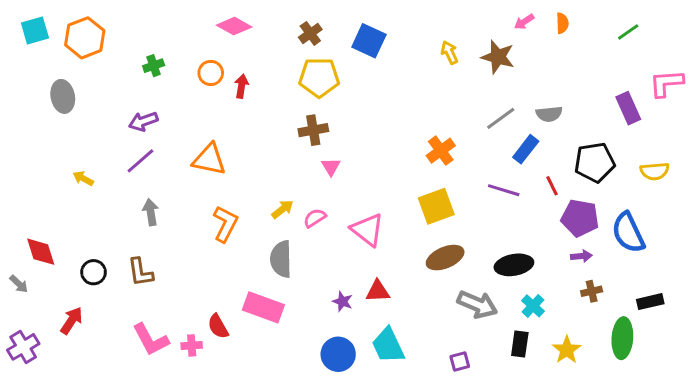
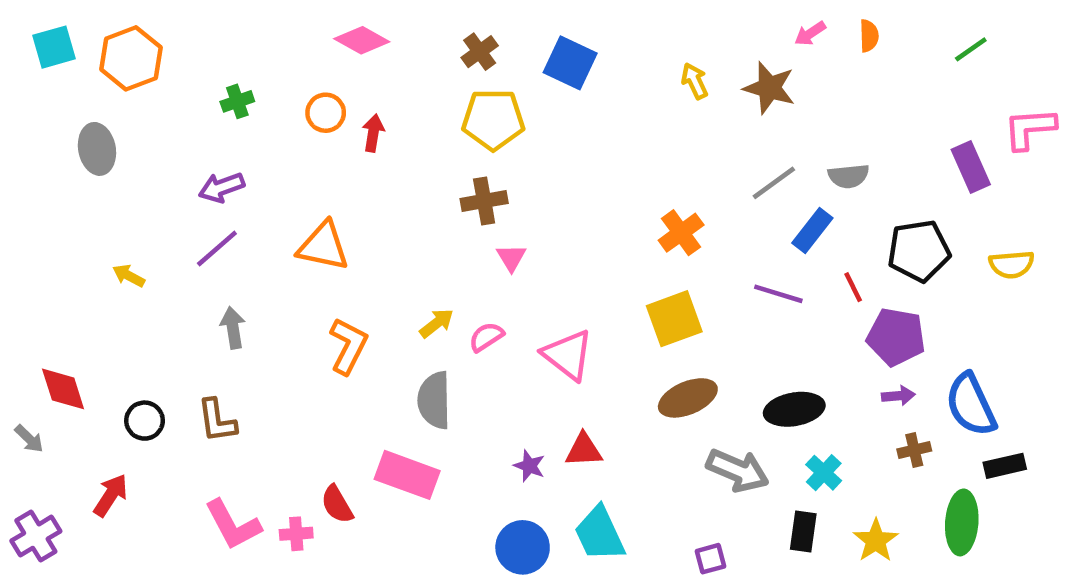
blue semicircle: (628, 233) -> (971, 405), moved

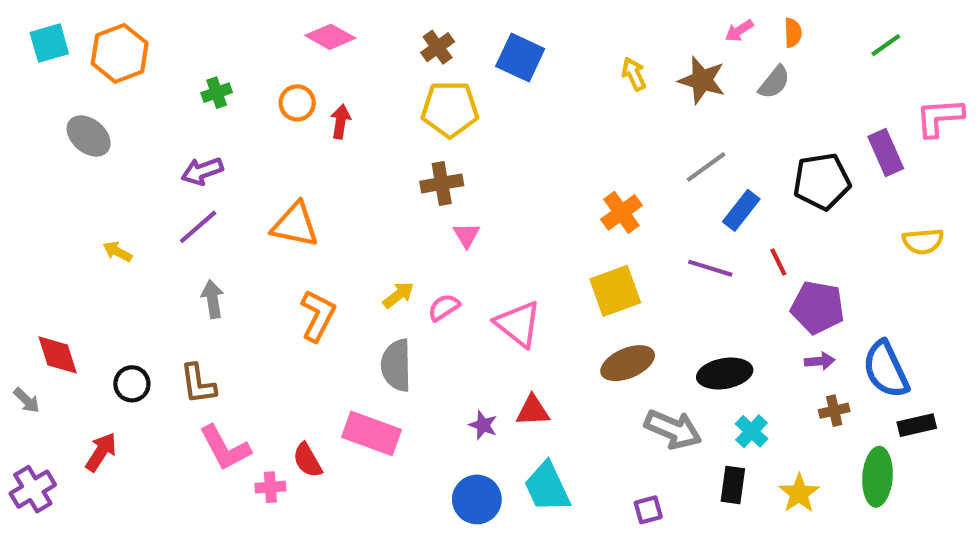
gray ellipse: (97, 149) -> (89, 136), turned -39
gray semicircle: (849, 176) -> (774, 82), moved, turned -45
black pentagon: (919, 251) -> (822, 181), moved
pink L-shape: (233, 525) -> (225, 448), moved

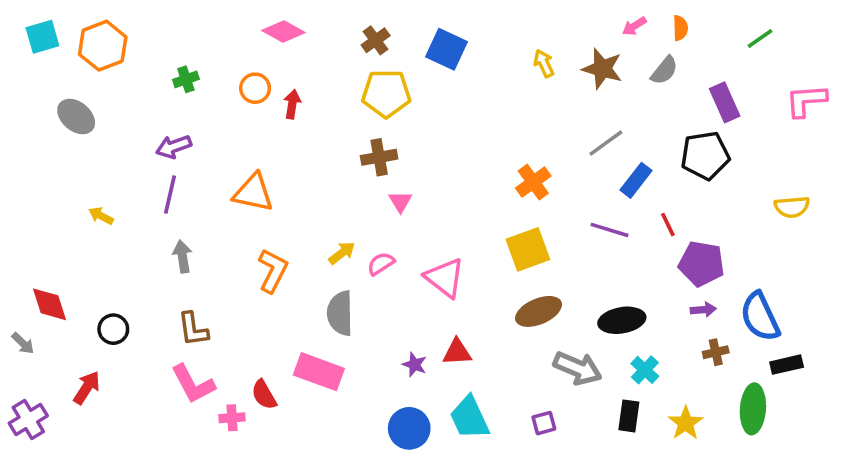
purple rectangle: (886, 152) -> (725, 102), moved
purple line: (198, 227) -> (170, 194), turned -36
brown L-shape: (198, 384) -> (193, 329), moved
purple square: (648, 510) -> (544, 423), moved

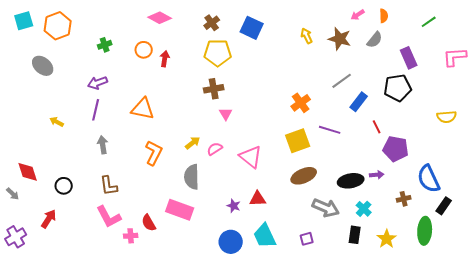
purple line: (609, 230) -> (330, 130), moved
purple arrow: (703, 310) -> (377, 175), moved
black rectangle: (787, 365) -> (444, 206), turned -42

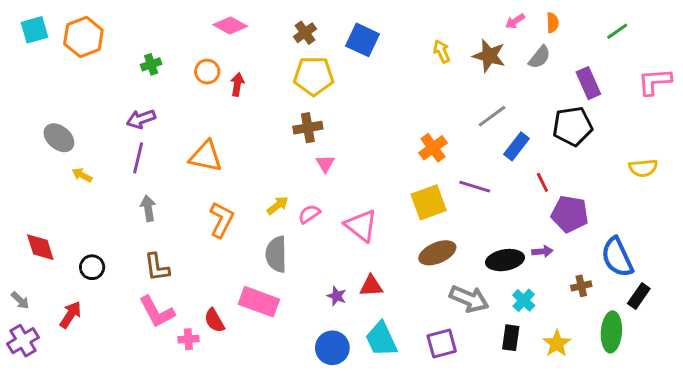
gray ellipse: (43, 66) -> (59, 138), moved
gray arrow: (13, 194) -> (20, 300), moved
purple square: (307, 239) -> (442, 343), size x1.5

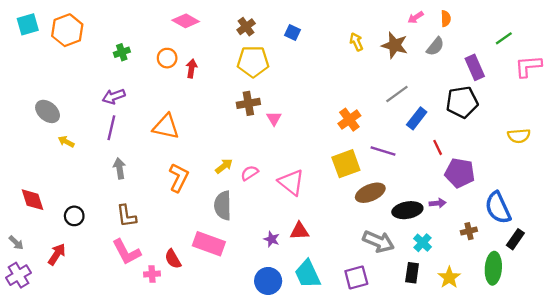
green line: (617, 31) -> (504, 38), moved
blue square: (363, 40) -> (292, 33), size x0.6
pink triangle: (325, 164) -> (274, 118), moved
brown ellipse: (437, 253) -> (370, 193), moved

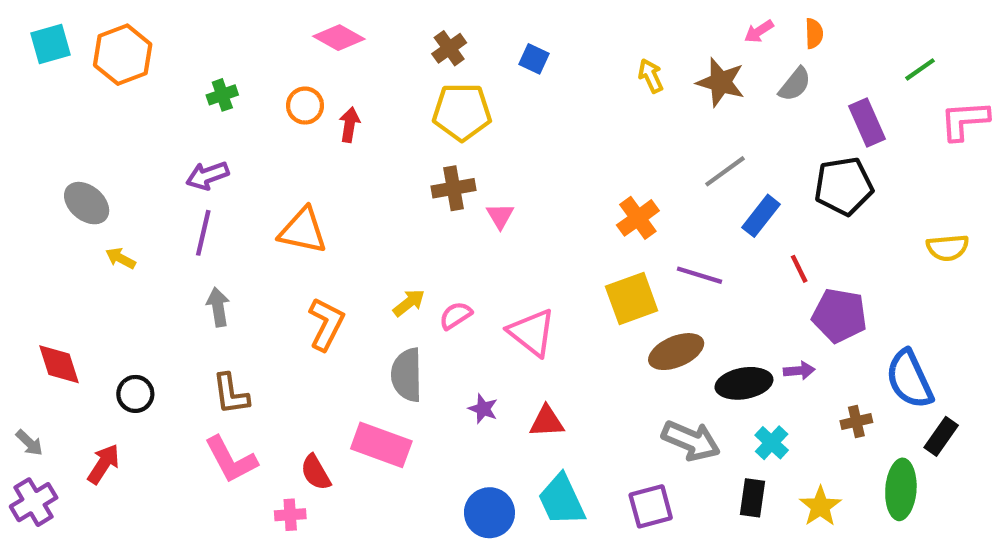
purple star: (272, 239) -> (483, 409), moved
pink cross: (152, 274) -> (290, 515), moved

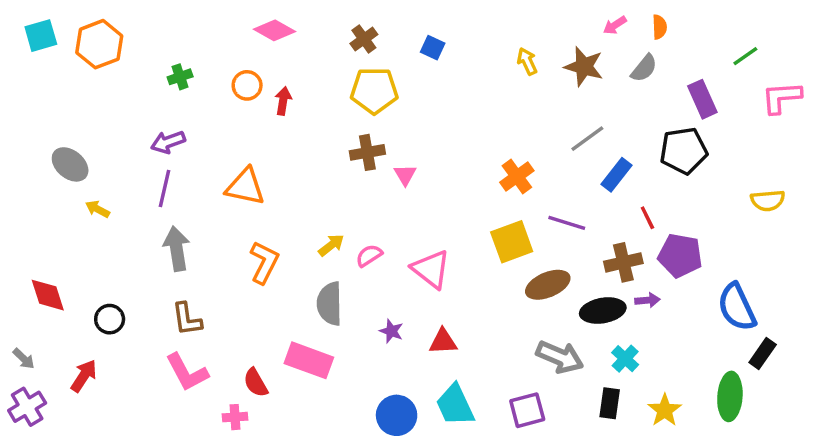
gray arrow: (218, 307) -> (177, 249), size x1.4
brown cross: (856, 422) -> (623, 262), moved, size x1.5

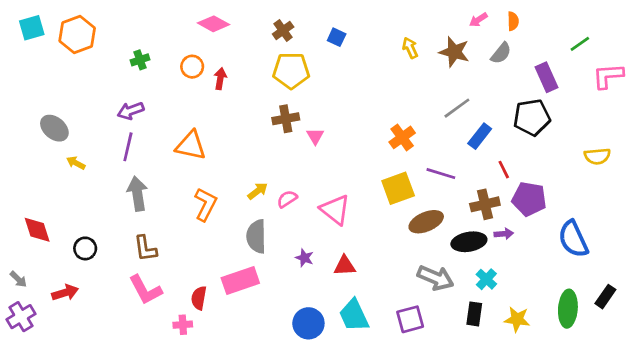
black rectangle: (763, 353) -> (605, 297), moved
pink rectangle: (309, 360) -> (240, 281), turned -39
red arrow: (84, 376) -> (65, 293), turned 40
red semicircle: (256, 383) -> (199, 298), turned 40
yellow star: (665, 410) -> (517, 319), turned -30

